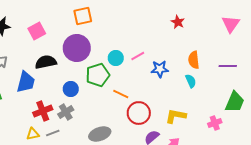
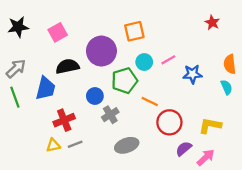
orange square: (83, 16) -> (134, 31), moved
gray cross: (66, 112) -> (110, 115), moved

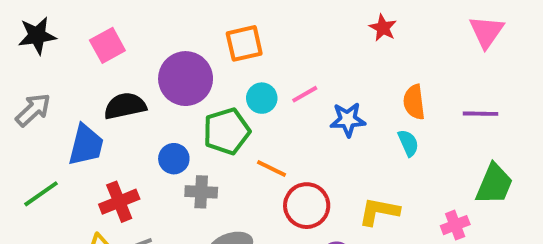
green line: (15, 97) -> (41, 194), moved, turned 75
gray cross: (110, 115) -> (201, 192), turned 35

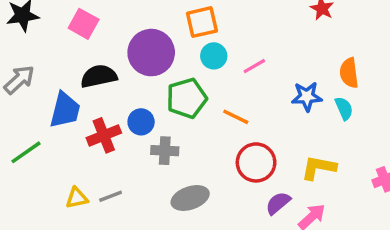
pink square: (107, 45) -> (84, 24), turned -32
cyan circle: (262, 98) -> (214, 56), moved
blue star: (348, 120) -> (307, 97), moved
orange line: (272, 168) -> (236, 117), moved
red cross: (119, 202) -> (104, 135), moved

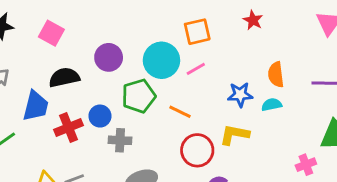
orange square: (202, 22) -> (197, 32), moved
purple circle: (151, 53) -> (109, 57), size x0.7
cyan circle: (214, 56) -> (161, 60), size x1.6
cyan semicircle: (344, 108) -> (272, 105), turned -78
yellow L-shape: (319, 168) -> (234, 135), moved

